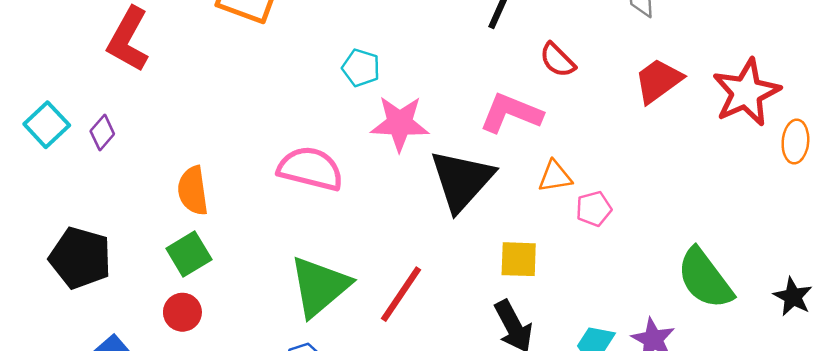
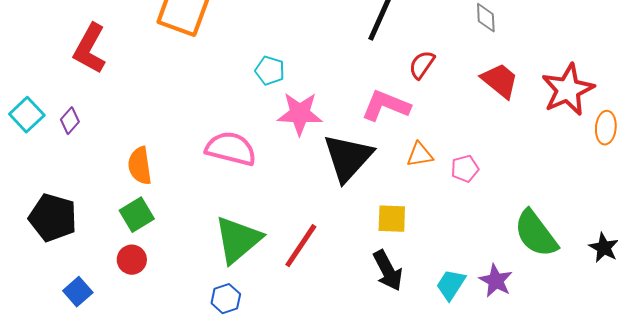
red semicircle: (557, 60) -> (422, 65), turned 80
red trapezoid: (658, 81) -> (500, 81), turned 75
pink pentagon: (594, 209) -> (465, 169), moved

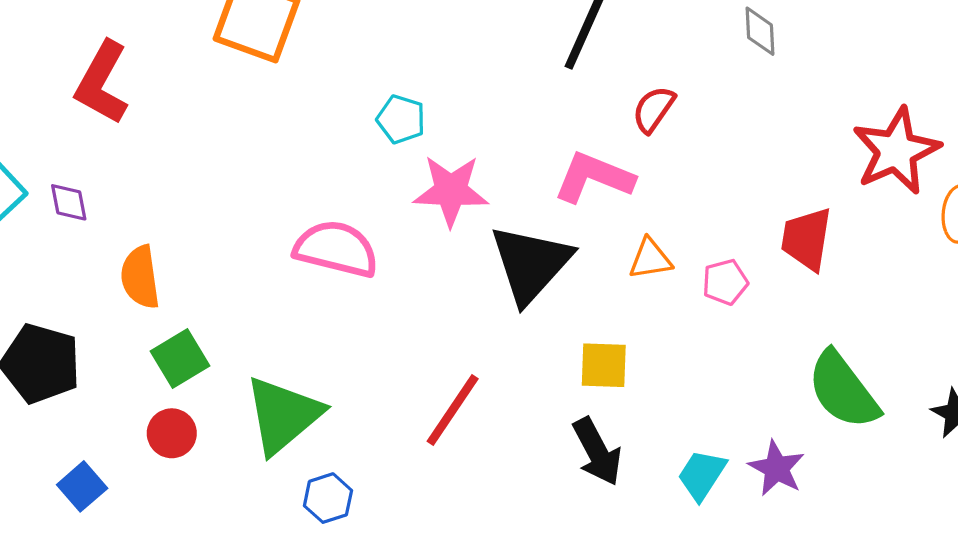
red trapezoid: (500, 81) -> (807, 239), moved, turned -120
purple diamond: (70, 121) -> (69, 202), turned -52
orange semicircle: (140, 166) -> (140, 277), moved
green triangle: (238, 240) -> (283, 415), moved

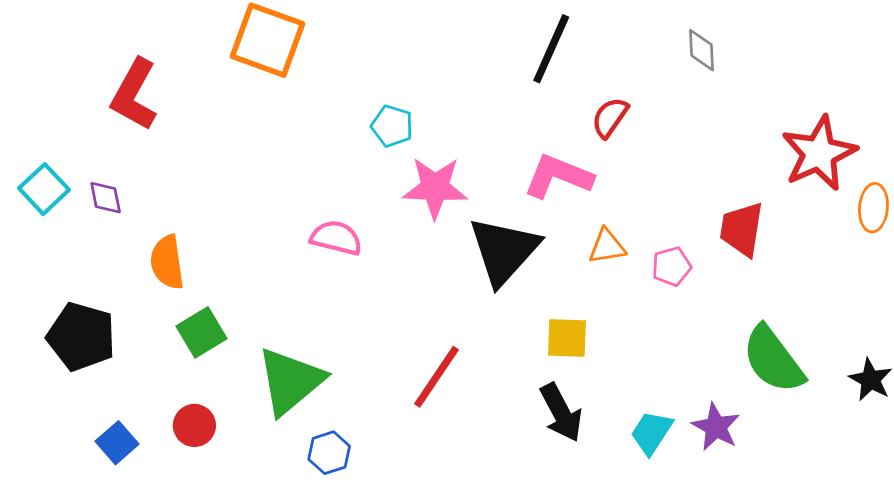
pink semicircle: (336, 249) -> (336, 238), size x0.7
red circle: (172, 433) -> (194, 425), moved

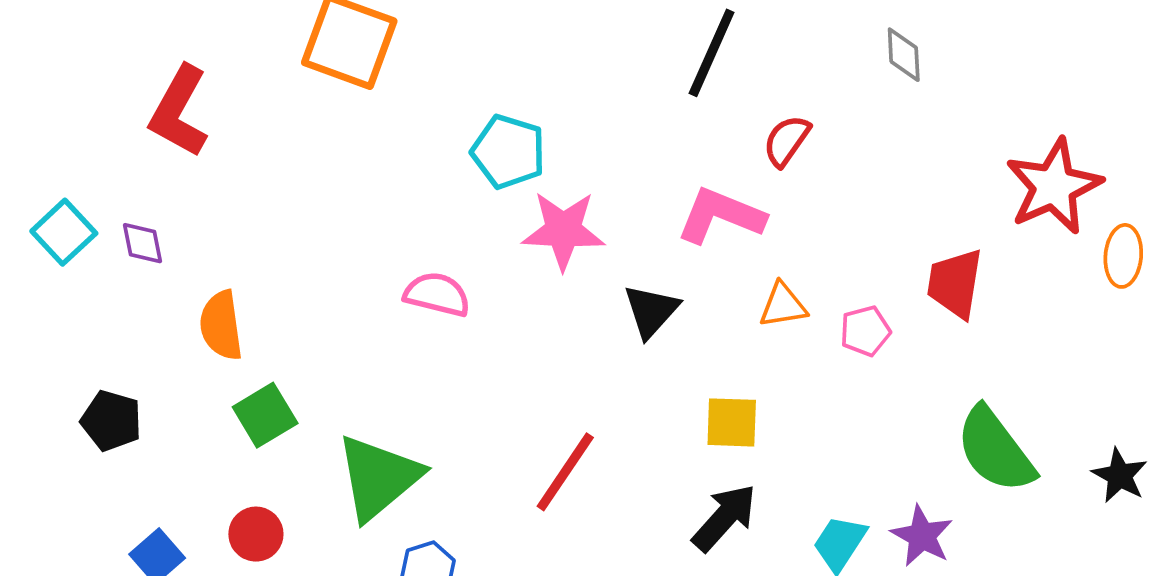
cyan pentagon: (392, 126) -> (508, 152), size x1.4
black triangle: (504, 251) -> (651, 311), size x0.6
black pentagon: (81, 337) -> (111, 421), size x0.7
black arrow: (561, 413) -> (724, 518), turned -110

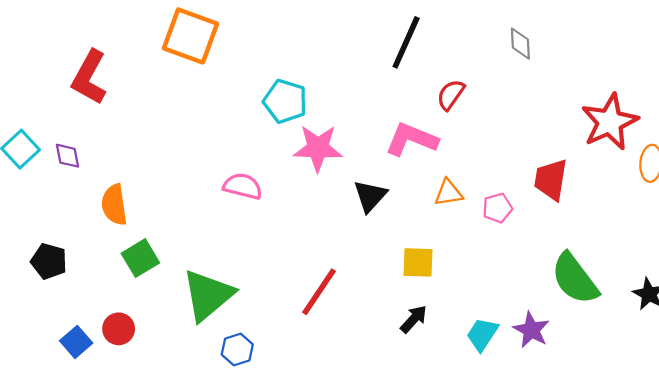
black arrow: (724, 518) -> (414, 319), size x0.7
red circle: (256, 534) -> (119, 329), moved

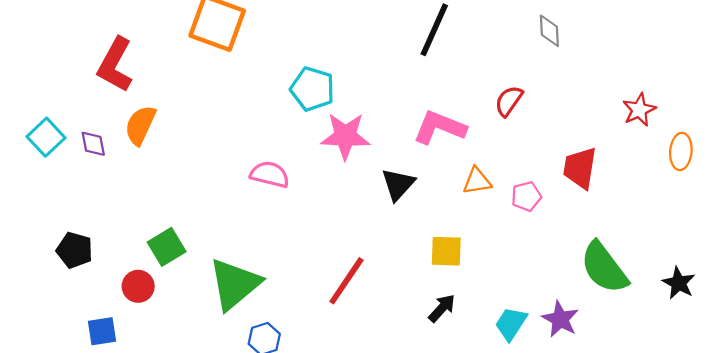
red semicircle: (451, 95) -> (509, 101), moved
red star: (610, 122) -> (639, 110), size x0.6
orange semicircle: (114, 205) -> (140, 125), moved, turned 33
red circle: (119, 329) -> (138, 286), moved
blue square: (76, 342) -> (102, 331), turned 32

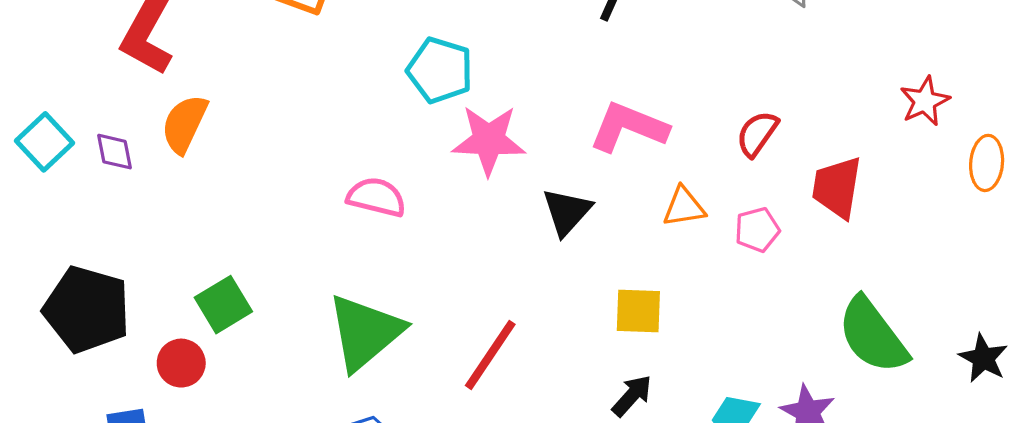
red semicircle: (509, 101) -> (757, 134), moved
black pentagon: (75, 250) -> (87, 309), size x1.6
green triangle: (235, 284) -> (365, 332), moved

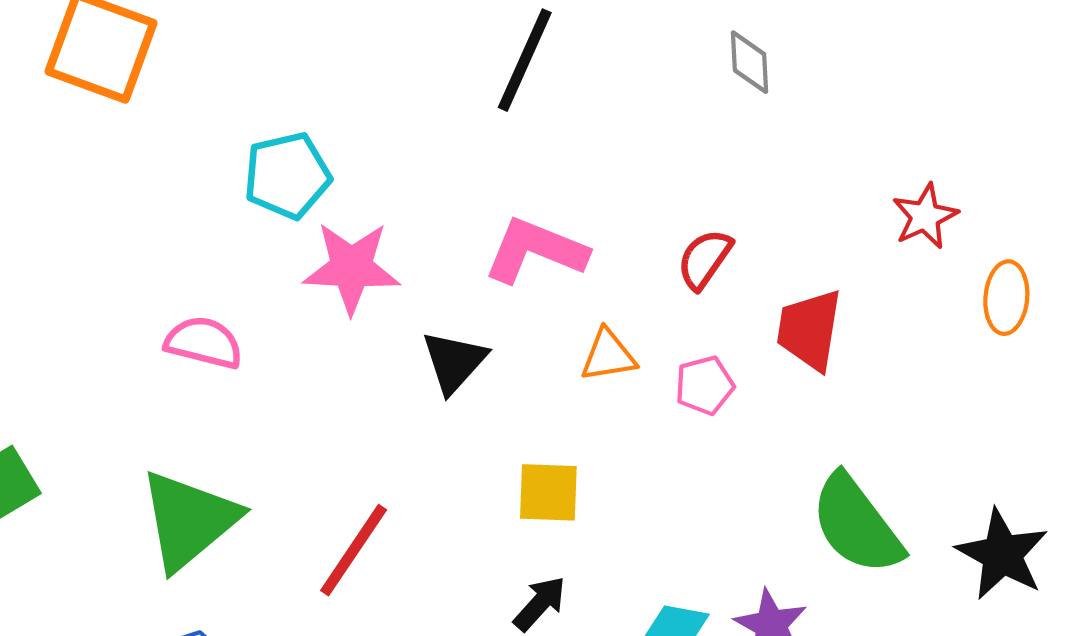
cyan pentagon: (440, 70) -> (287, 176), turned -30
black star: (983, 358) -> (1002, 554), size x1.4

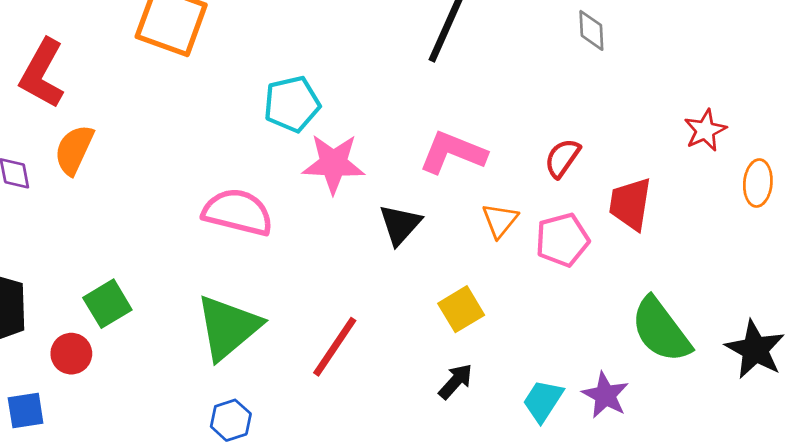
pink semicircle: (204, 343) -> (238, 212), size x1.4
orange triangle: (608, 355) -> (500, 220), turned -42
pink pentagon: (705, 385) -> (562, 240), size x1.4
yellow square: (548, 492) -> (461, 309), turned -33

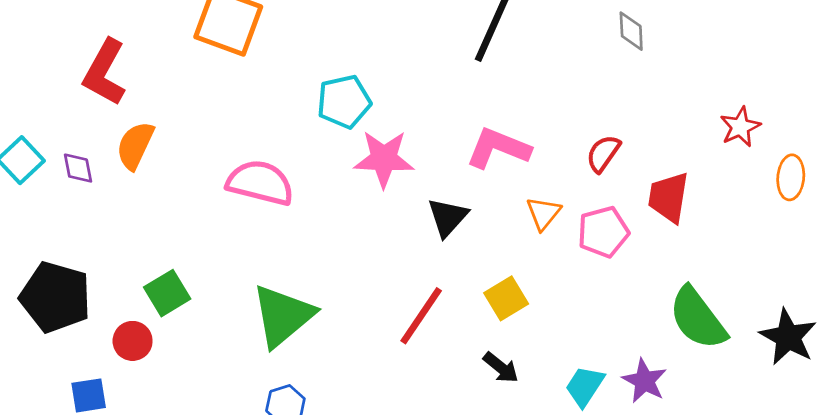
pink semicircle: (238, 212) -> (260, 183), moved
red line: (335, 347) -> (421, 316), moved
black arrow: (456, 381) -> (501, 368), turned 87

